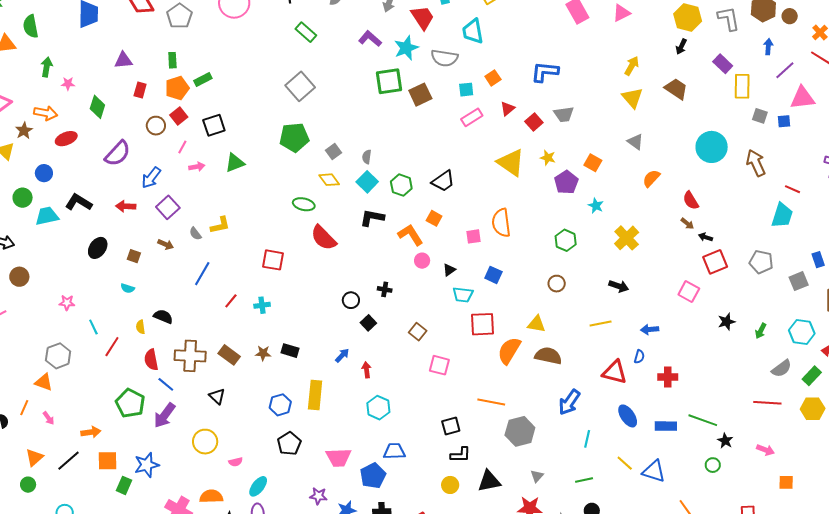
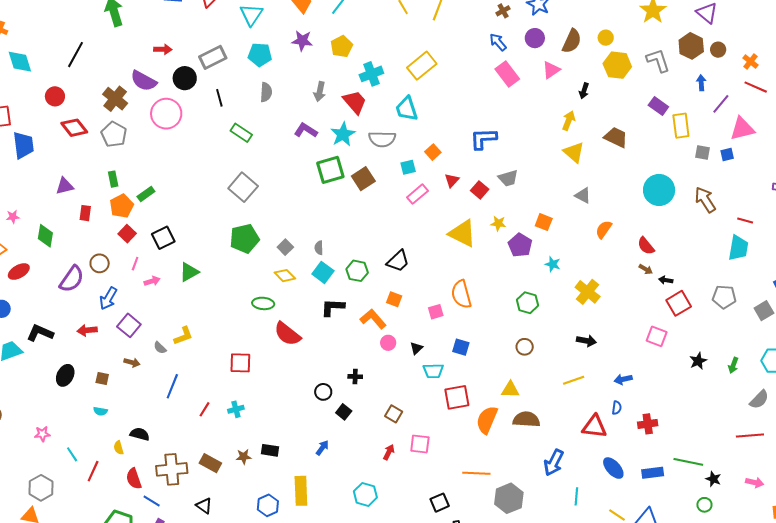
black arrow: (681, 47) -> (584, 91), moved
brown circle: (156, 126) -> (100, 263), moved
red arrow: (367, 370) -> (389, 452), moved, turned 42

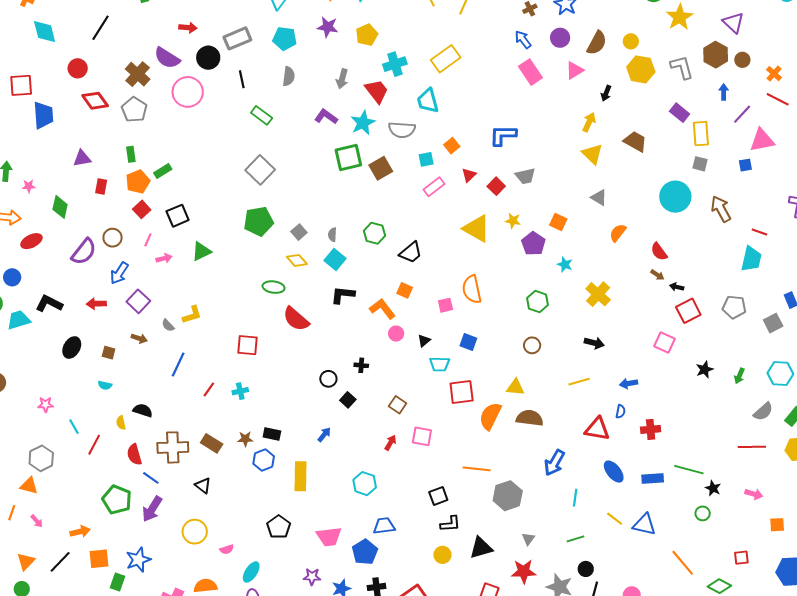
gray square: (703, 152) -> (700, 164), moved
green hexagon: (357, 271) -> (374, 233), moved
blue hexagon: (268, 505) -> (264, 460), moved

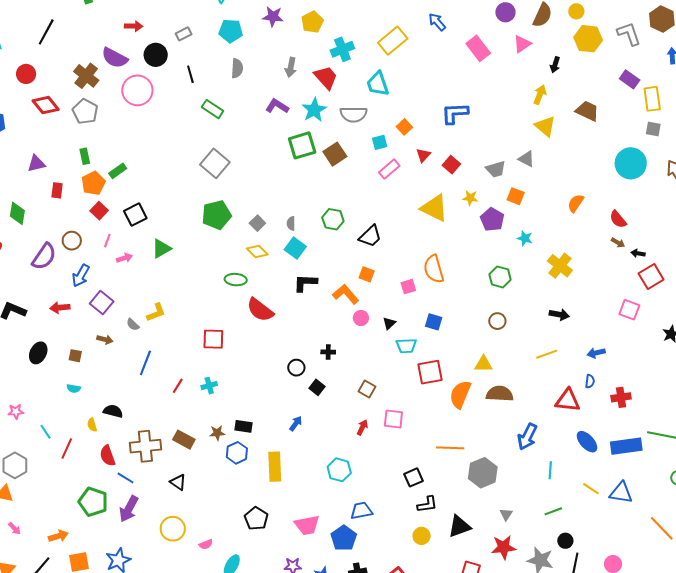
gray rectangle: (237, 38) -> (184, 34), size x0.6
blue arrow: (523, 40) -> (437, 22), moved
gray trapezoid: (525, 176) -> (496, 169), moved
gray triangle: (599, 198) -> (526, 159), moved
blue rectangle: (653, 478) -> (626, 446), size x1.4

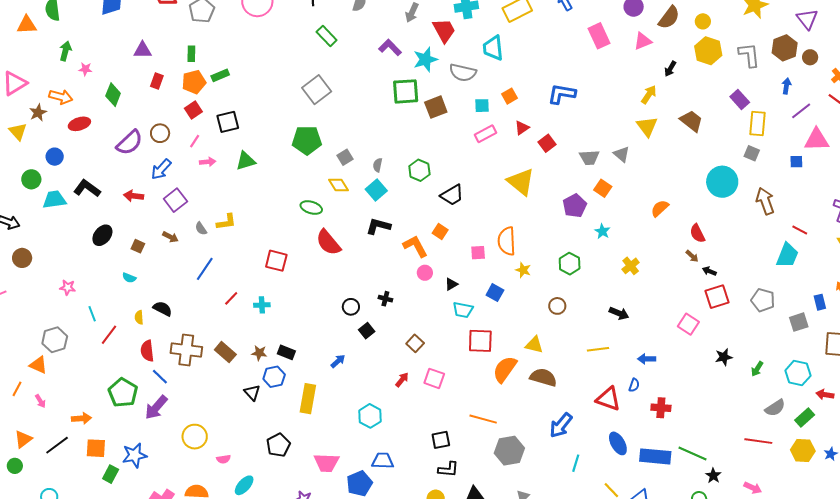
yellow star: (470, 198) -> (523, 270), moved
yellow cross: (560, 266) -> (631, 266), size x0.7
black triangle: (178, 482) -> (252, 393), moved

